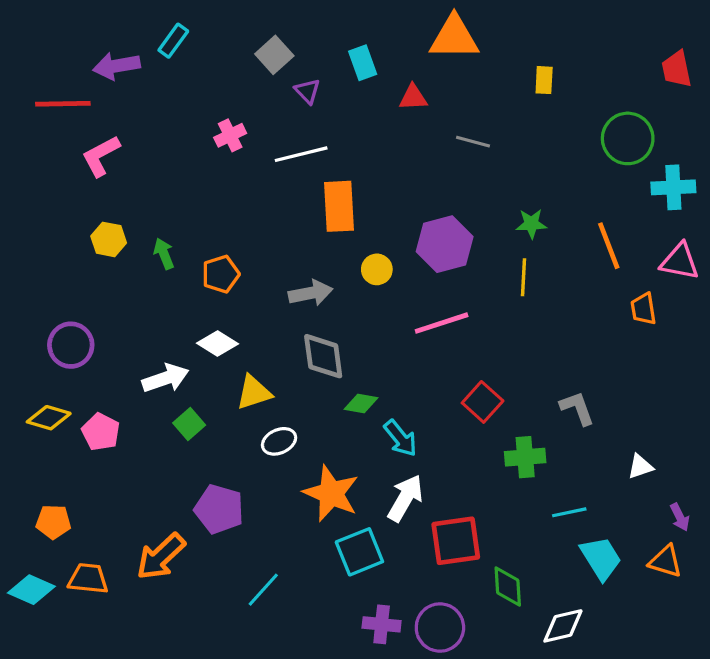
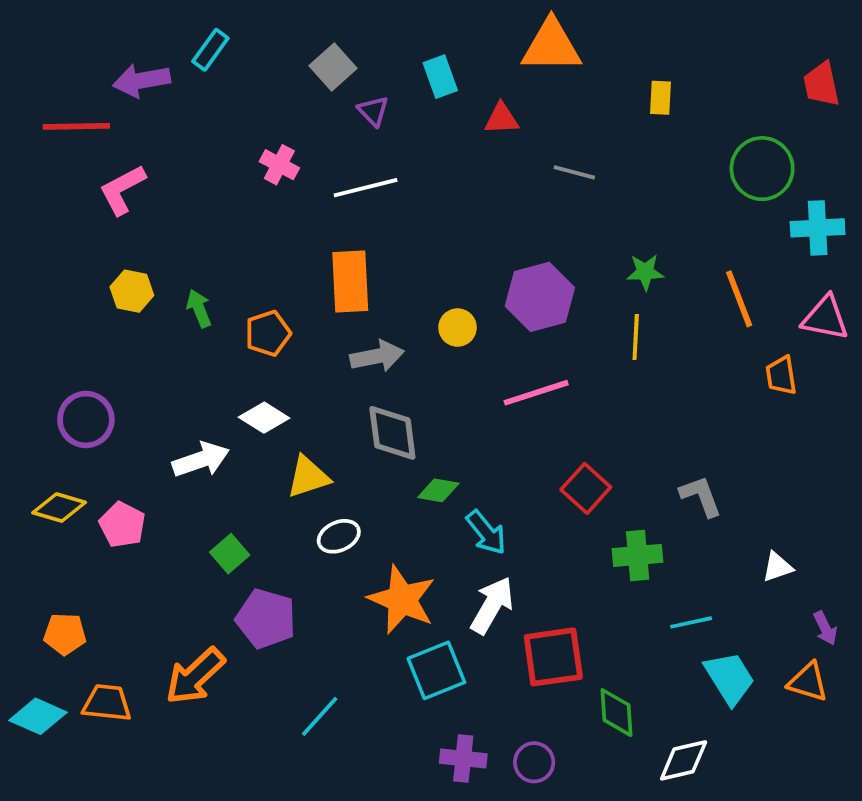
pink cross: (230, 135) -> (279, 165), turned -36
orange rectangle: (339, 206) -> (350, 282), moved
green square: (189, 424) -> (230, 554), moved
purple circle: (440, 628) -> (534, 762), size x0.7

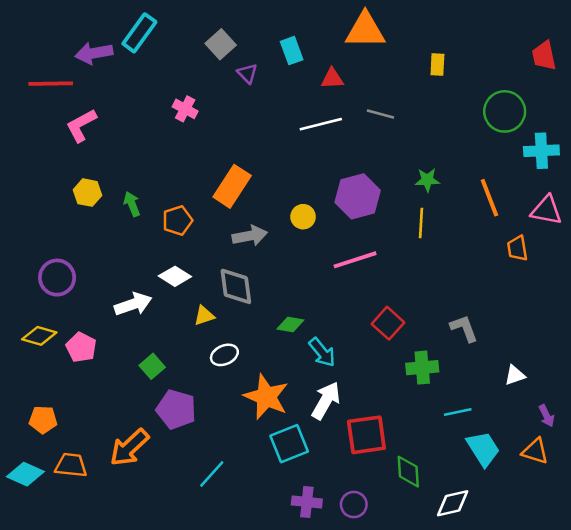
cyan rectangle: (210, 50) -> (139, 33), size x1.4
white line: (366, 188) -> (321, 124), moved
orange rectangle: (350, 282) -> (232, 186), turned 36
gray diamond: (392, 433) -> (236, 286), moved
yellow triangle: (308, 477) -> (204, 316), size x0.7

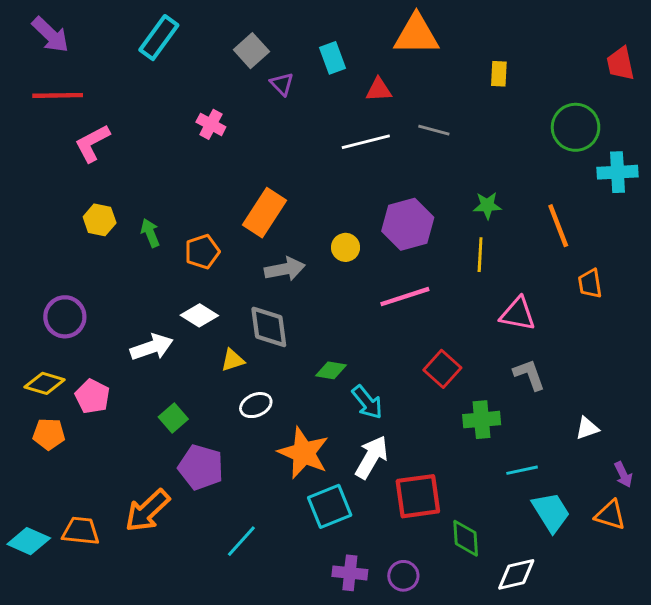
purple arrow: (94, 53) -> (50, 35), moved, turned -126
pink triangle: (547, 210) -> (518, 314), moved
orange pentagon: (43, 420) -> (49, 434), moved

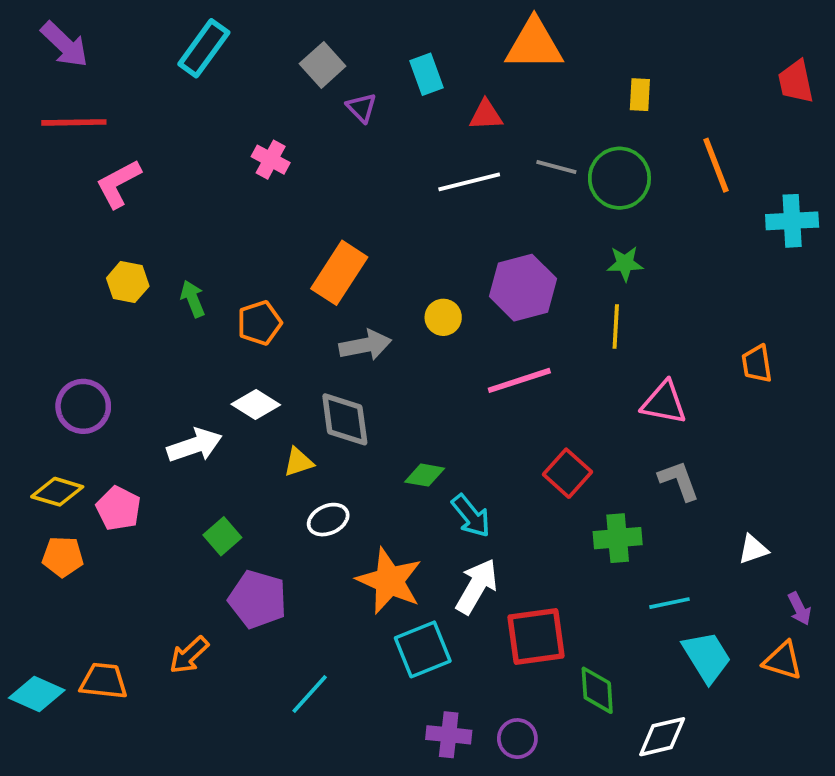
green circle: (576, 127) -> (619, 178), moved
orange line: (558, 226) -> (716, 165), moved
orange arrow: (147, 511) -> (189, 655), size x0.7

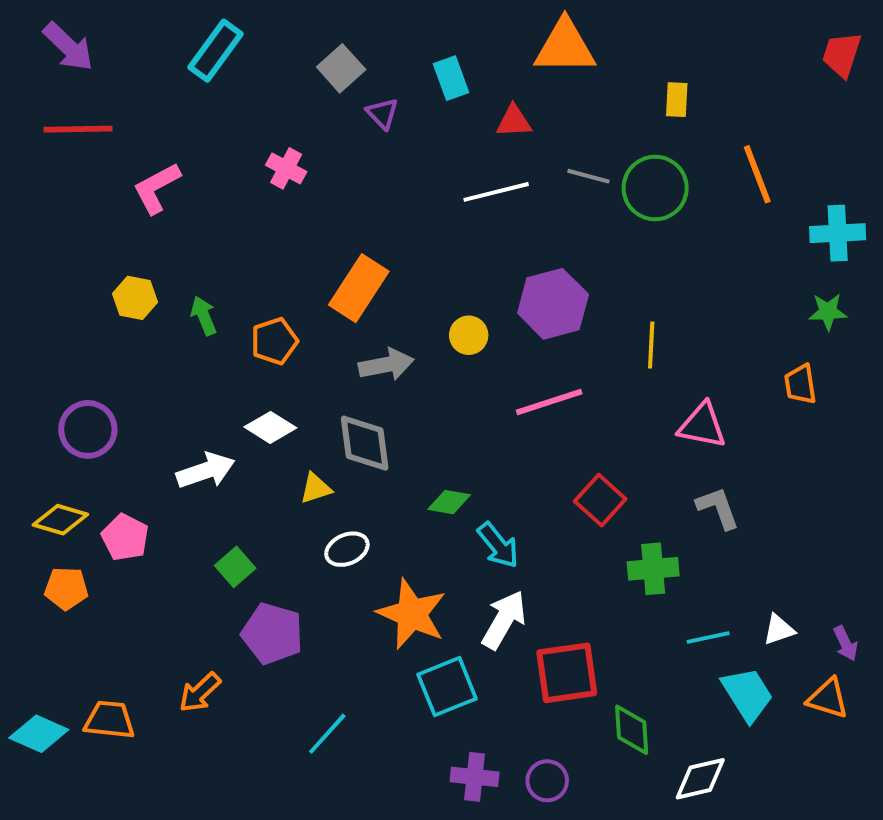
red trapezoid: (796, 82) -> (842, 55), moved, turned 30
pink L-shape: (118, 184) -> (157, 188), moved
green star: (625, 263) -> (828, 312), moved
white triangle: (753, 549) -> (779, 630), moved

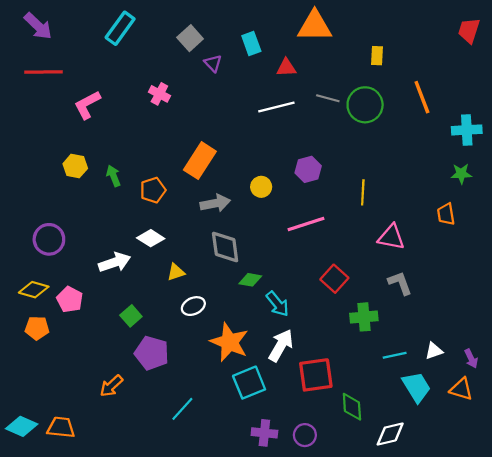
purple hexagon: (553, 304) -> (308, 169), size x0.7
gray diamond: (365, 443) -> (225, 247), moved
orange trapezoid: (109, 720) -> (61, 427), moved
cyan diamond: (39, 734) -> (22, 426), moved

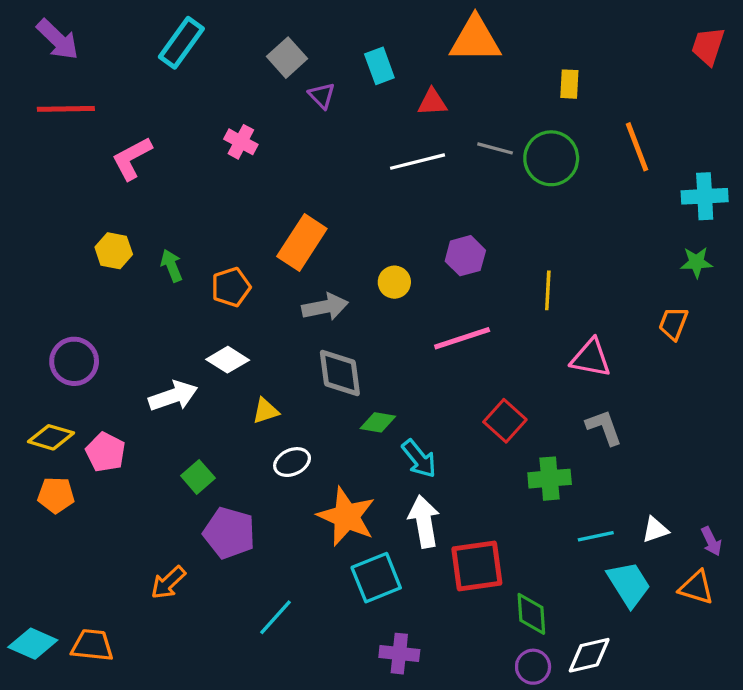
orange trapezoid: (446, 214) -> (673, 323), turned 30
white arrow: (281, 345) -> (424, 521), turned -40
purple circle: (305, 435) -> (533, 667), moved

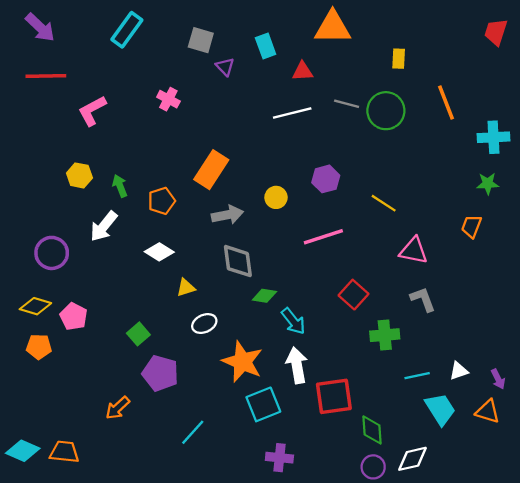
gray square: (287, 58) -> (201, 40), turned -32
yellow line: (548, 290) -> (384, 203), turned -60
white arrow: (173, 396) -> (104, 226), moved, turned 148

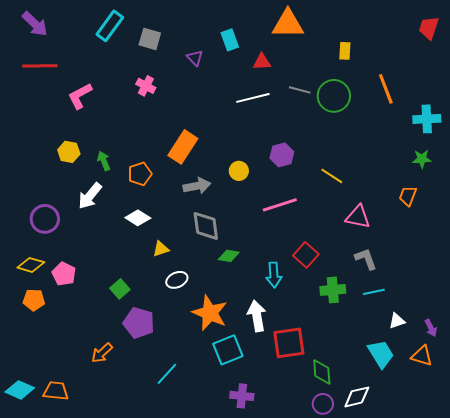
gray square: (201, 40) -> (150, 39), moved
cyan arrow: (293, 321) -> (274, 275), moved, turned 35
cyan line: (417, 376) -> (374, 292), moved

